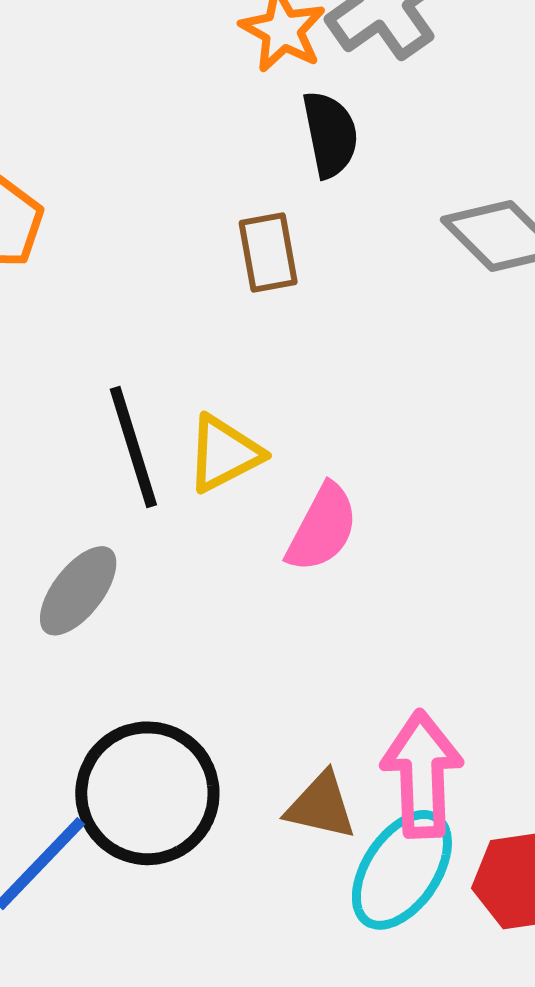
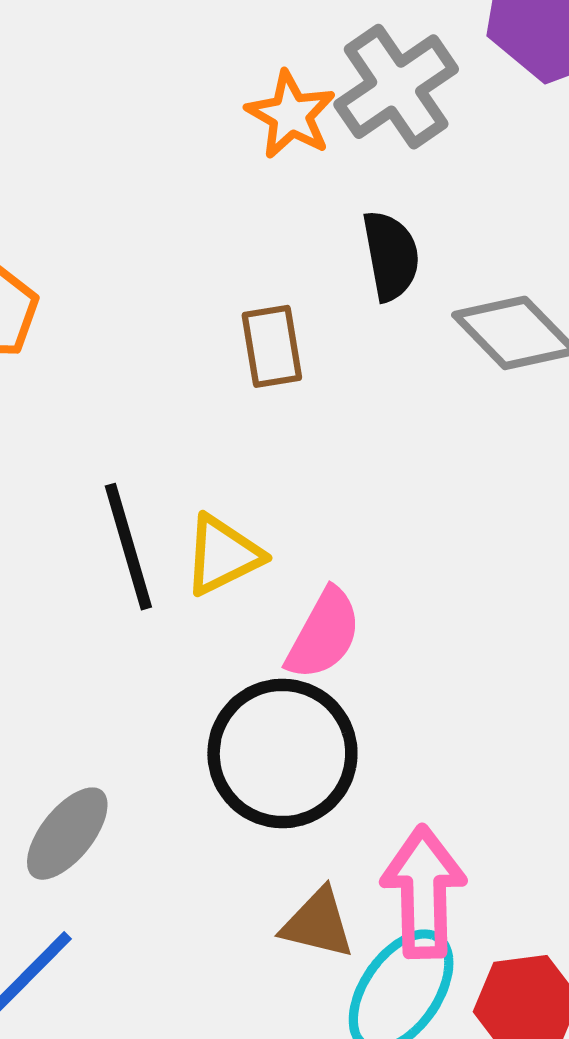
black semicircle: (330, 134) -> (391, 256), moved
gray ellipse: (78, 591) -> (67, 834), moved
black circle: (147, 793) -> (282, 753), moved

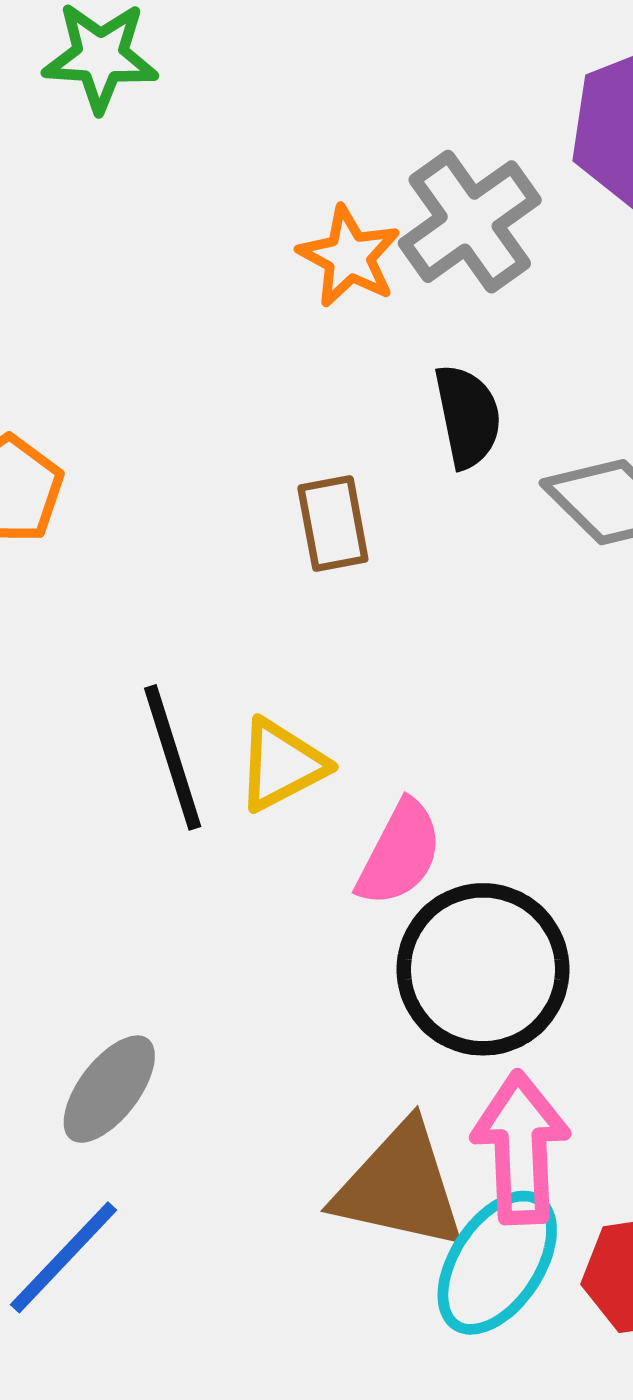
black circle: (282, 753) -> (483, 969), moved
brown triangle: (318, 923) -> (400, 1186), size x1.6

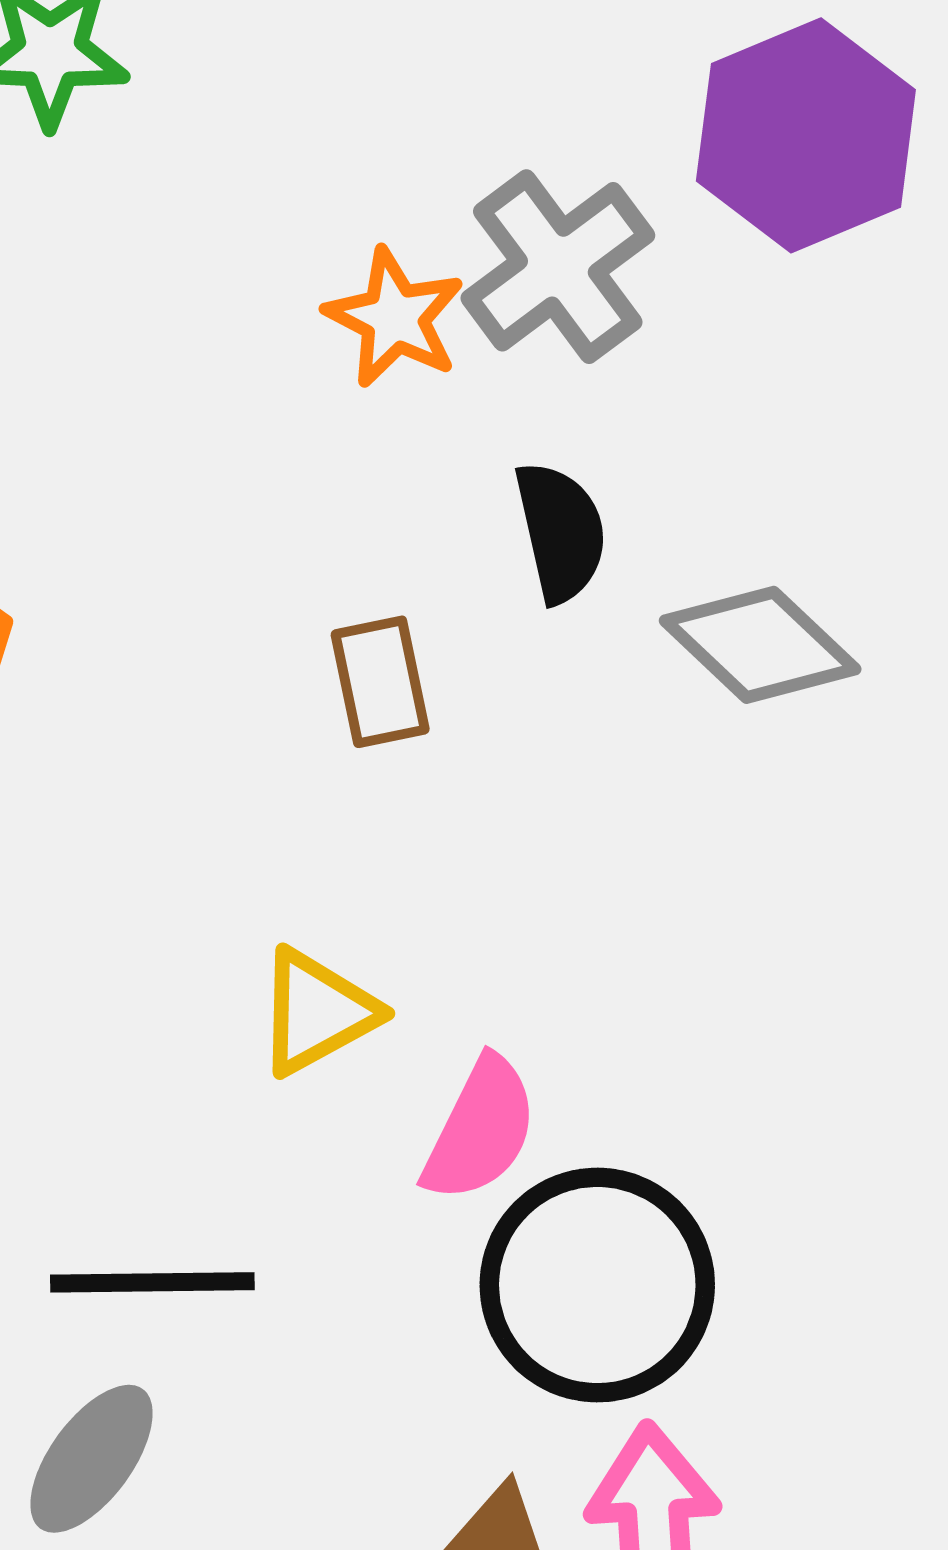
black line: (173, 757) -> (152, 1282), moved, turned -72

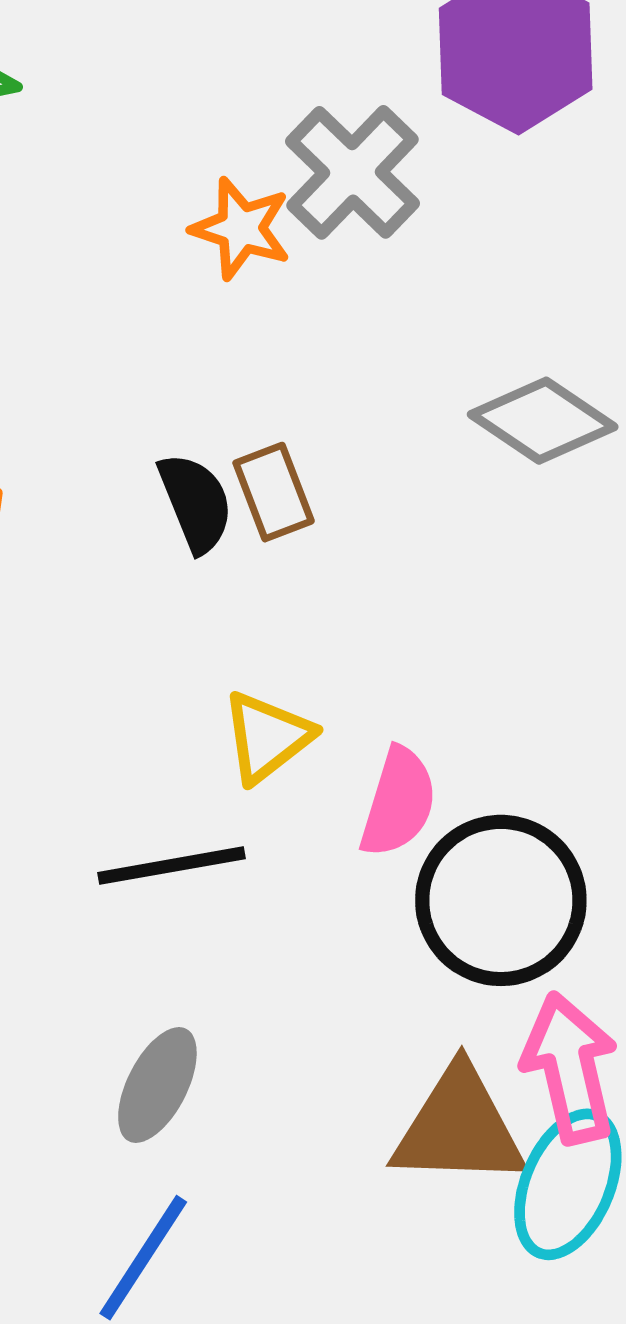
black semicircle: (561, 532) -> (196, 503), moved
black line: (152, 1282) -> (172, 866), moved

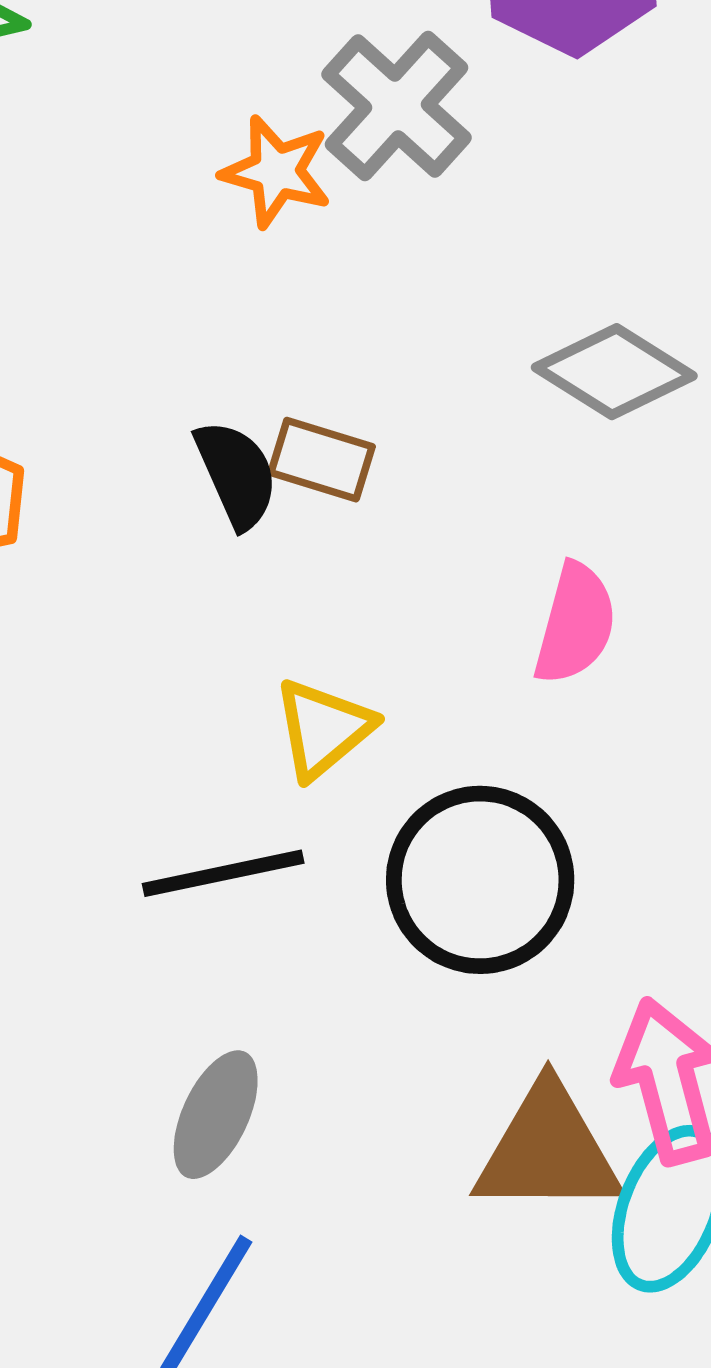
brown rectangle: (274, 492) -> (321, 460), turned -50
pink semicircle: (398, 802) -> (575, 624), moved
black circle: (501, 900) -> (480, 880), moved

